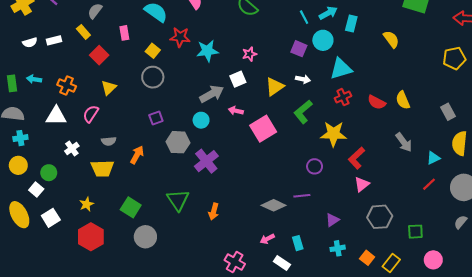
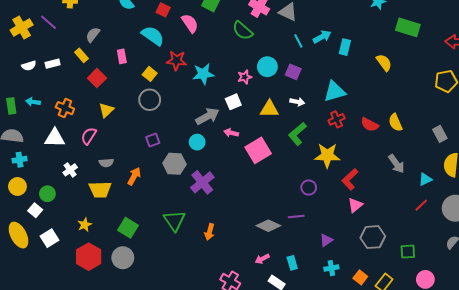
cyan circle: (323, 40) -> (267, 67), moved
yellow triangle: (275, 87) -> (269, 109), turned 36
gray circle: (145, 237) -> (123, 258), moved

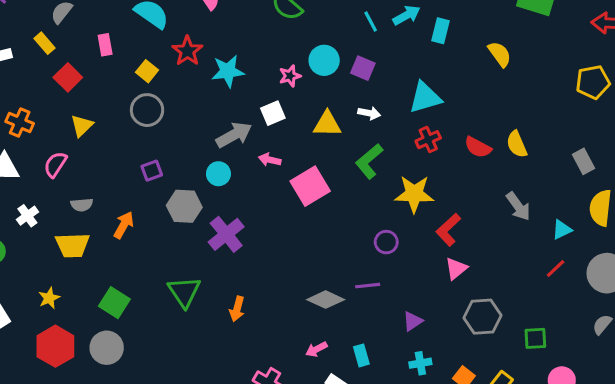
red star: (176, 61) -> (187, 51), turned 30

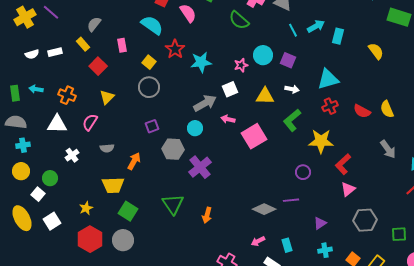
yellow trapezoid: (72, 245) -> (113, 185), moved

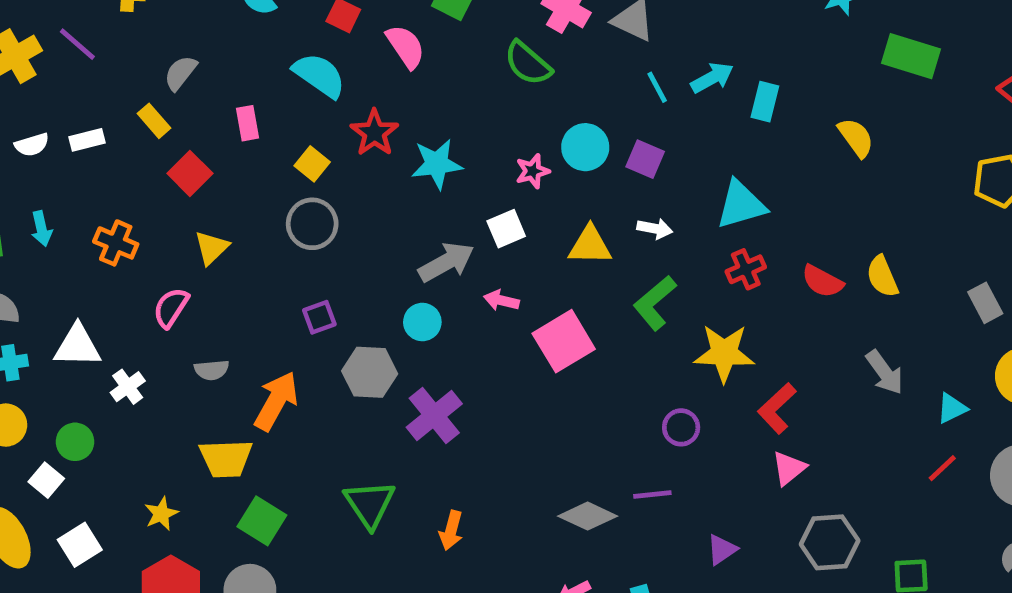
cyan arrow: (36, 89) -> (41, 229), turned -112
white triangle: (57, 124) -> (77, 346), moved
orange arrow: (134, 161) -> (276, 401), size x1.4

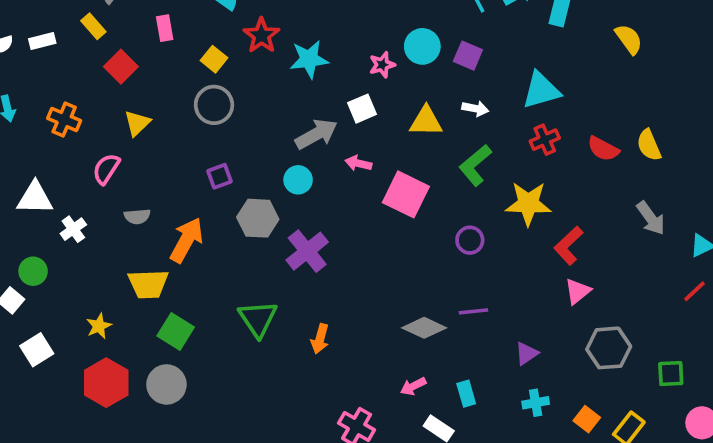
pink square: (564, 341) -> (406, 194), turned -33
purple circle: (681, 427) -> (470, 240), moved

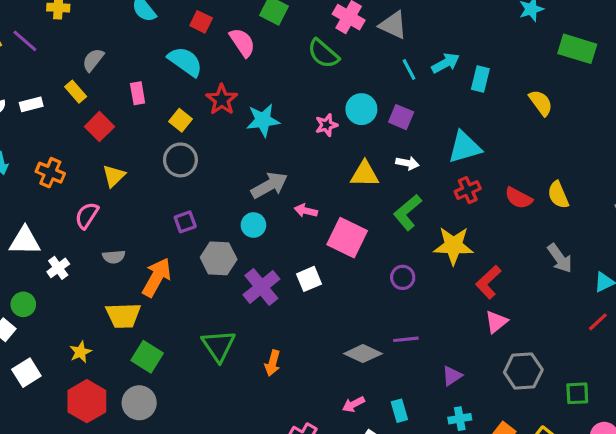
white square: (362, 109) -> (309, 279), moved

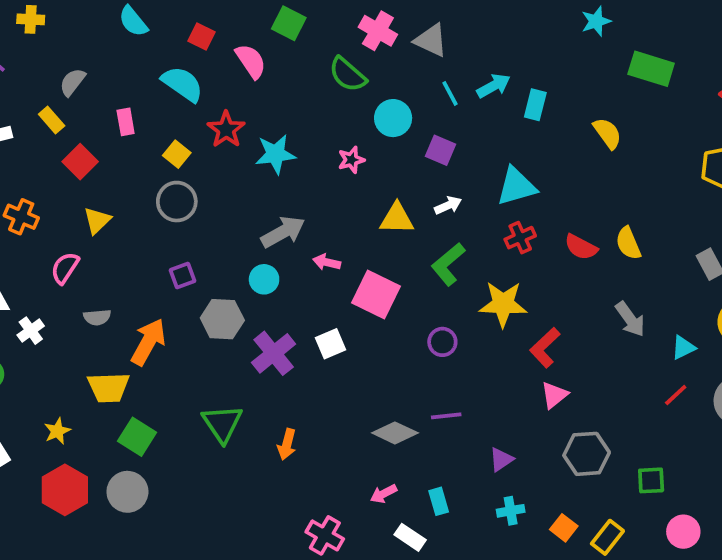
cyan circle: (361, 109) -> (393, 118), moved
white arrow: (407, 163) -> (448, 205), turned -35

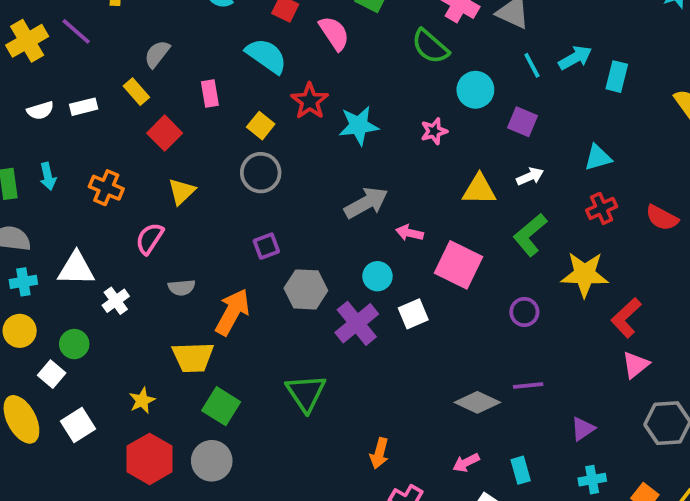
cyan triangle: (516, 186) -> (598, 158), size x0.7
cyan circle: (264, 279) -> (377, 276), moved
orange arrow: (287, 444) -> (379, 453), moved

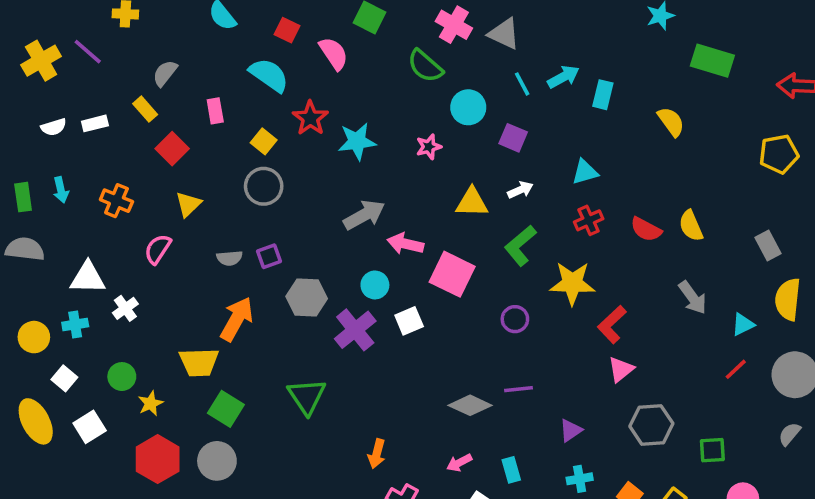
pink arrow: (409, 233) -> (405, 244), size x1.4
cyan cross: (23, 282) -> (75, 324), moved
gray semicircle: (182, 288) -> (230, 258), moved
green circle: (74, 344) -> (122, 377), moved

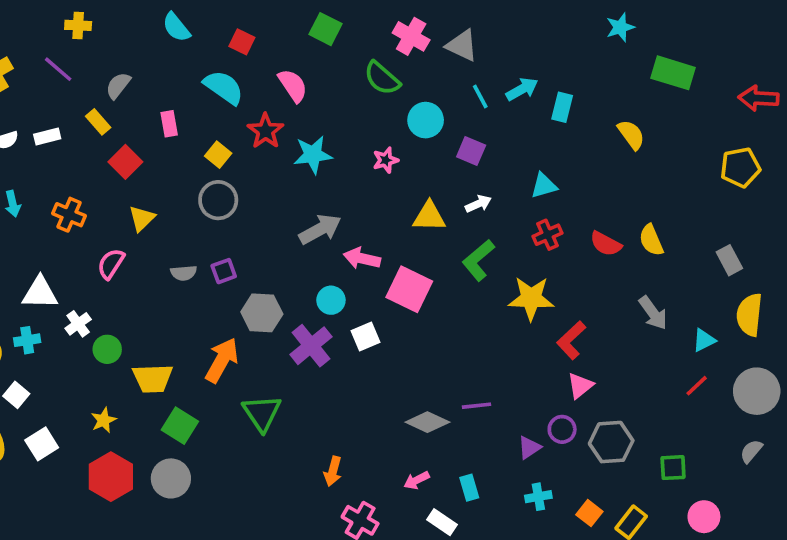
purple line: (88, 52) -> (58, 69), moved
pink semicircle: (334, 53) -> (293, 86), moved
orange arrow: (237, 319) -> (222, 360), moved
purple circle: (515, 319) -> (562, 429), moved
green circle: (122, 377) -> (107, 349), moved

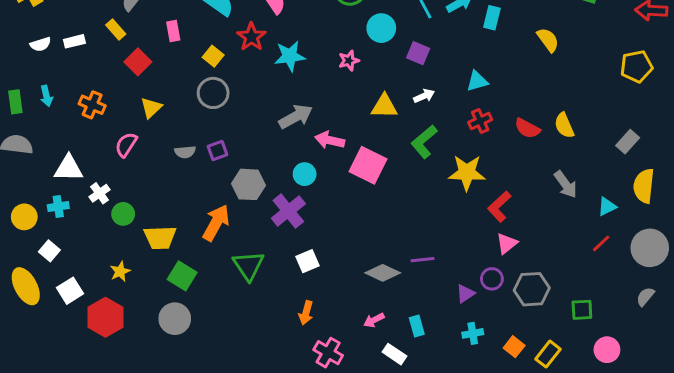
gray rectangle: (729, 260) -> (628, 142), turned 70
white square: (366, 337) -> (308, 261), moved
red hexagon: (111, 477) -> (105, 317), moved

